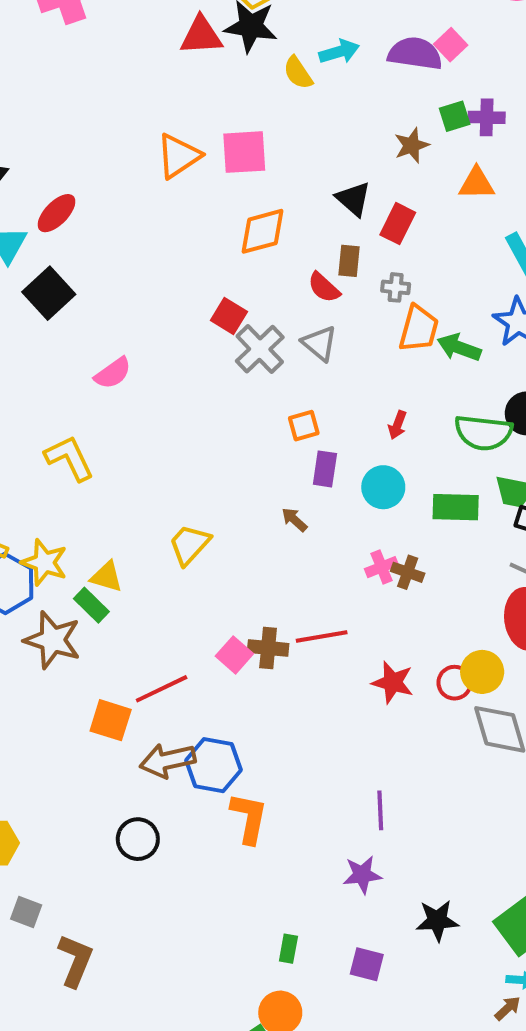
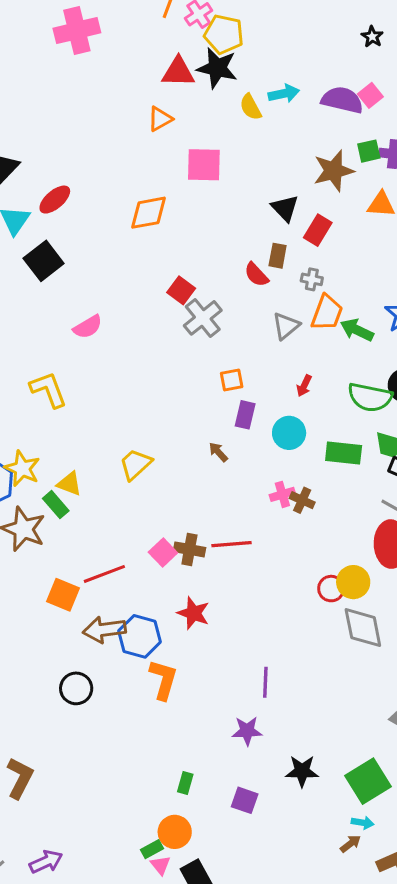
brown star: (412, 145) -> (334, 171), size x1.5
orange triangle: (179, 156) -> (160, 119), moved, size x0.7
orange diamond: (262, 231) -> (148, 213), moved
gray triangle: (319, 343) -> (286, 326), moved, turned 36
red star: (393, 682) -> (193, 613), moved

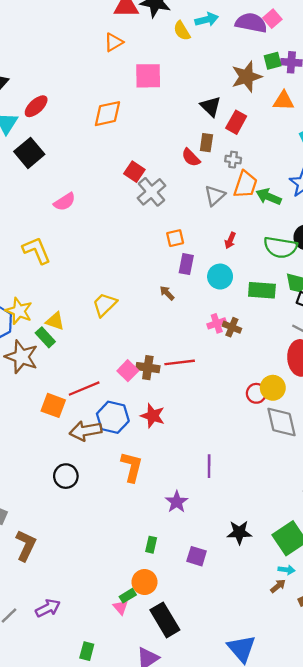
blue hexagon: (140, 636) -> (113, 417), moved
purple star: (247, 731) -> (177, 502), moved, turned -30
pink triangle: (160, 865) -> (121, 607), moved

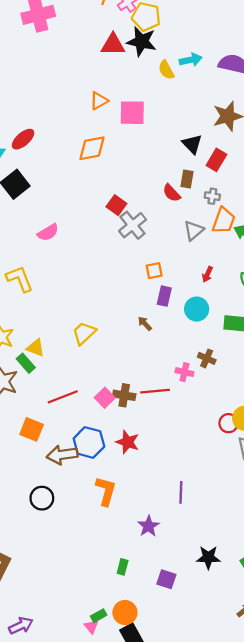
orange triangle: (114, 42) -> (99, 101), moved
pink cross: (217, 323) -> (184, 372), moved, turned 30
red line: (84, 389) -> (63, 397), moved
orange circle: (145, 582) -> (125, 612), moved

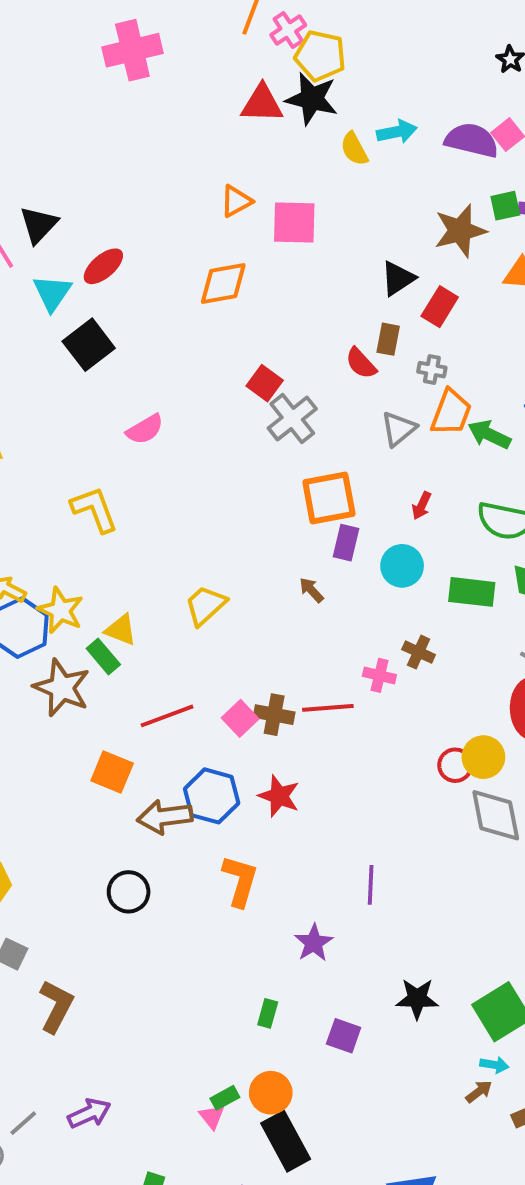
black triangle: (192, 144) -> (398, 278), turned 40
orange square: (154, 271) -> (329, 498), size x1.8

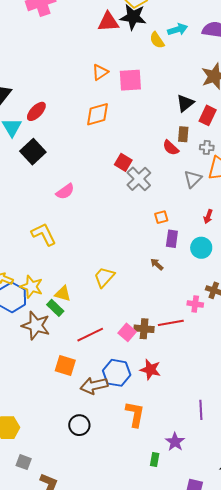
orange square: (329, 498) -> (161, 217), size x0.5
green rectangle: (268, 1013) -> (155, 460), moved

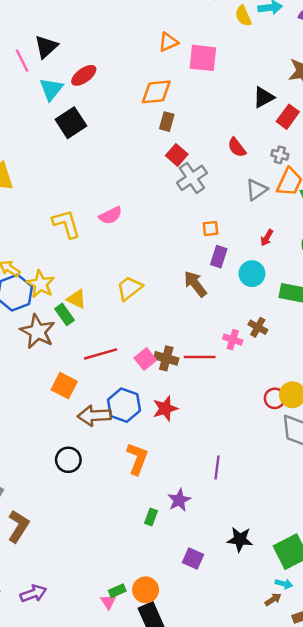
brown rectangle: (183, 134) -> (167, 122), moved
pink semicircle: (65, 191) -> (110, 215), moved
brown arrow: (157, 264) -> (195, 284), size x1.6
red star: (150, 370) -> (165, 409), turned 30

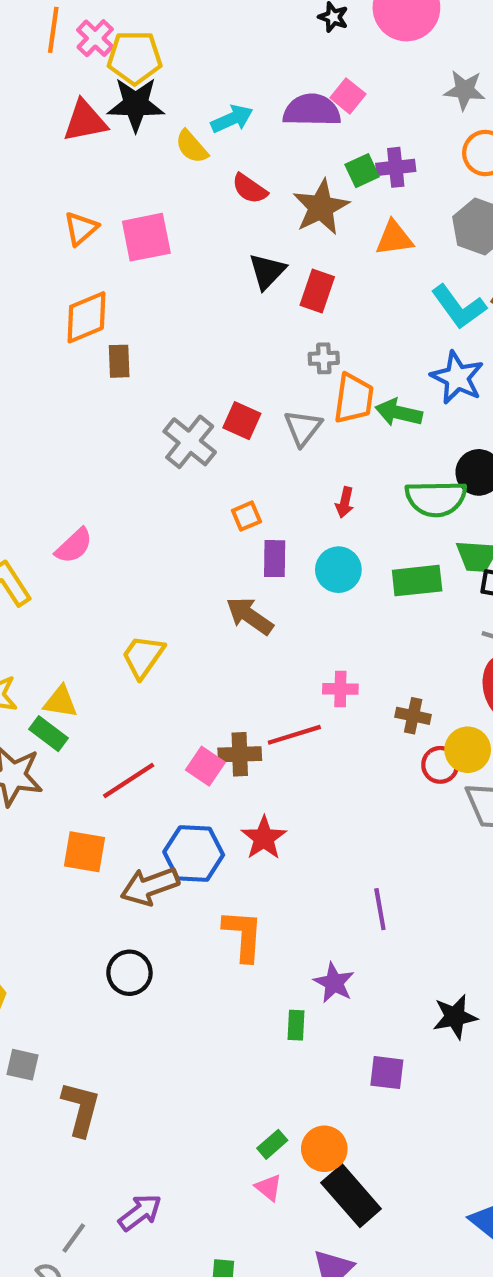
red semicircle: (237, 147) -> (250, 189), moved
red square: (177, 155) -> (242, 421), moved
brown cross: (258, 327) -> (413, 716), moved
green rectangle: (117, 591) -> (272, 1144), moved

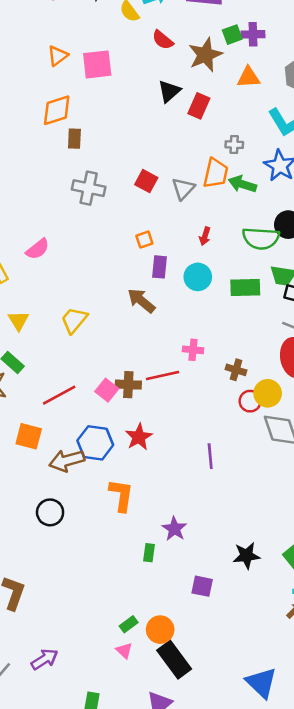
gray cross: (324, 358) -> (234, 145), moved
gray cross: (190, 442) -> (89, 188), moved, turned -32
yellow triangle: (60, 702) -> (18, 320), moved, turned 45
purple line: (380, 909) -> (210, 456), moved

